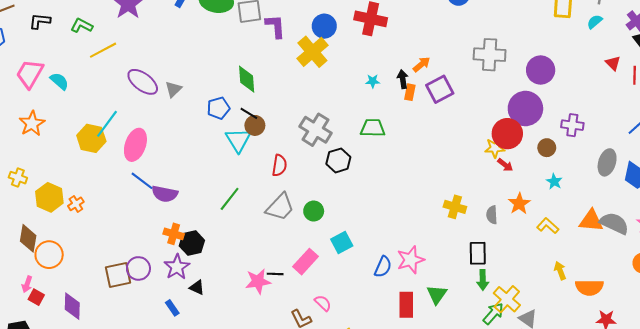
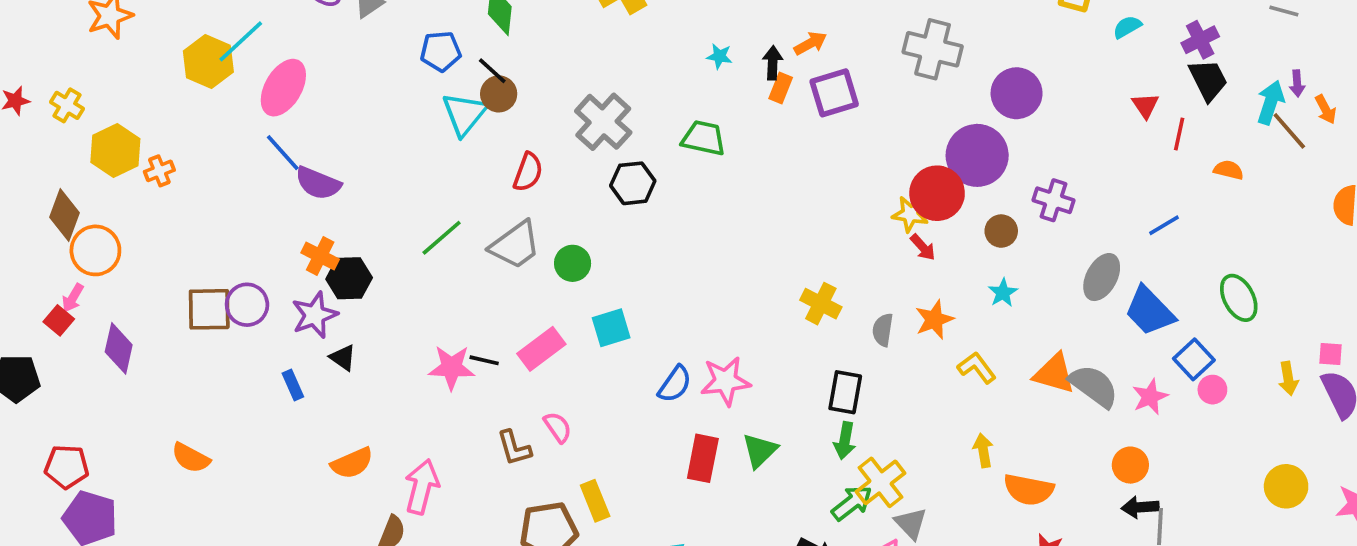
green line: (230, 199) -> (442, 238), moved
pink arrow: (27, 284) -> (73, 298), moved

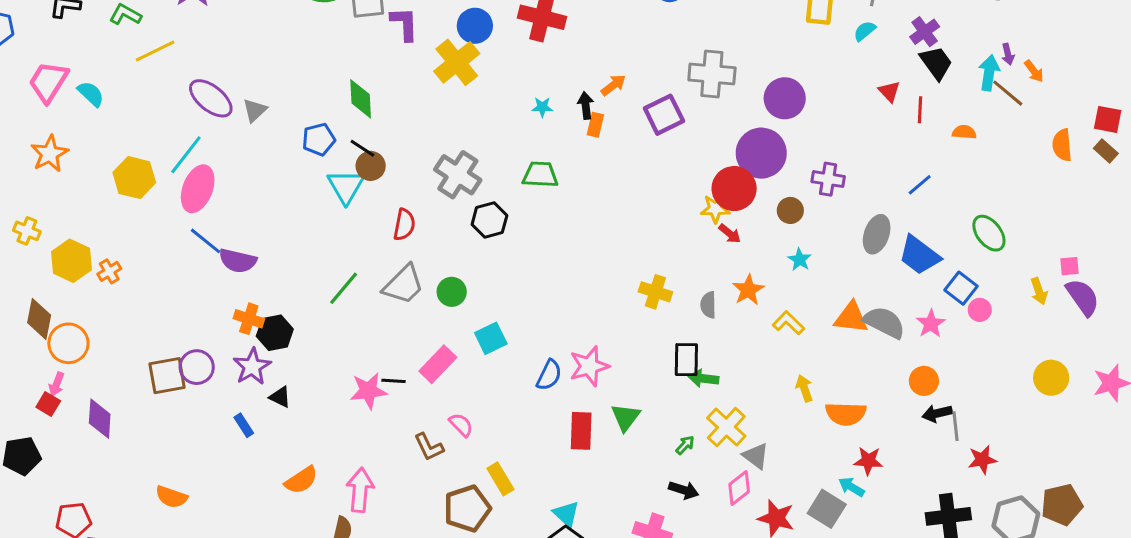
cyan line: (241, 41) -> (186, 155), moved
purple square: (834, 93) -> (664, 115), moved
green arrow: (845, 441) -> (704, 378), moved, turned 96
green arrow: (852, 503) -> (685, 445), moved, size x0.6

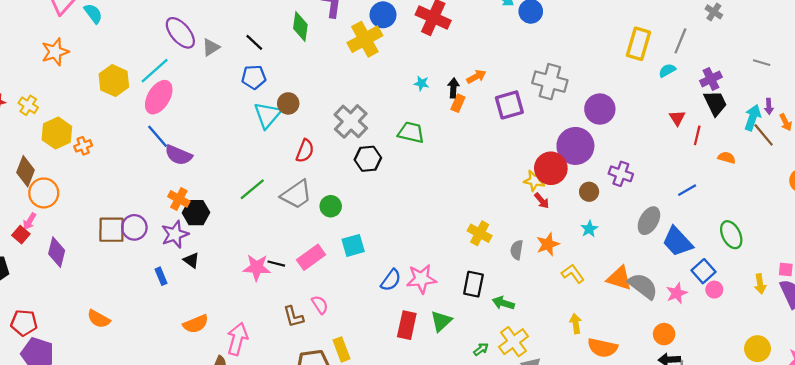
green diamond: (361, 99) -> (300, 27), moved
black line: (362, 148) -> (254, 42), moved
black rectangle: (686, 360) -> (473, 284), moved

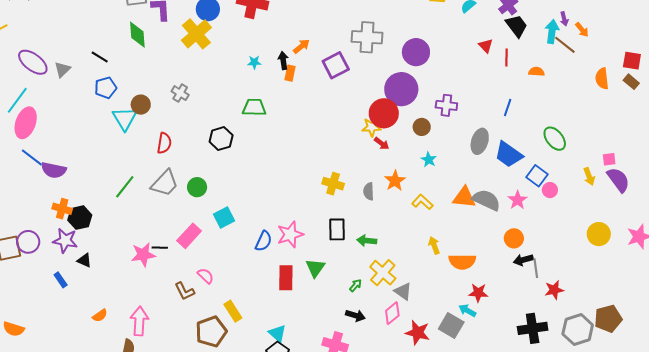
gray cross: (351, 121) -> (180, 93), moved, size x0.6
blue line: (687, 190) -> (508, 108), turned -30
purple star: (175, 234) -> (65, 241), turned -30
orange semicircle: (196, 324) -> (100, 316), size x0.7

